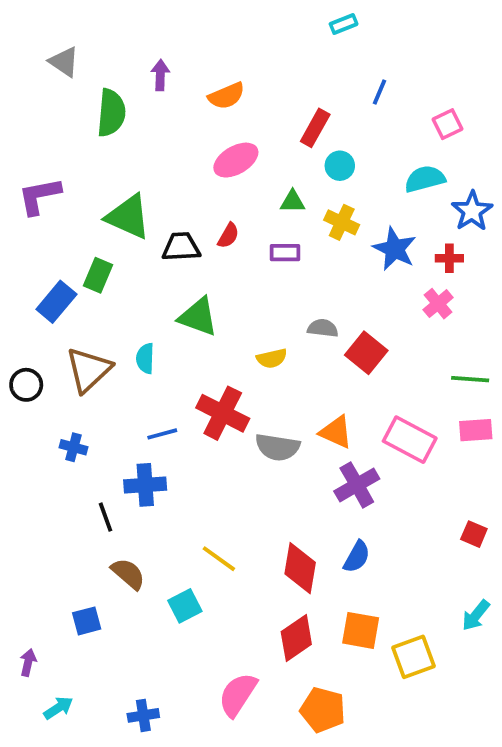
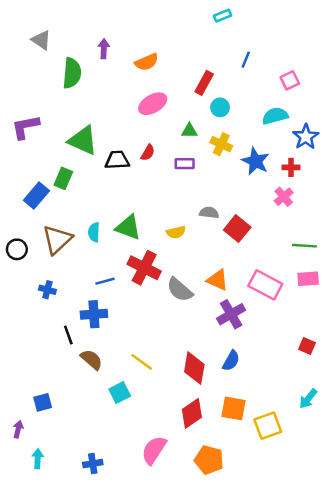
green triangle: (198, 317) -> (128, 227), moved
gray semicircle: (277, 447) -> (180, 290), turned 32
brown semicircle: (128, 574) -> (92, 360), moved
blue square: (87, 621) -> (43, 402), moved
cyan arrow: (58, 708) -> (38, 459), turned -54

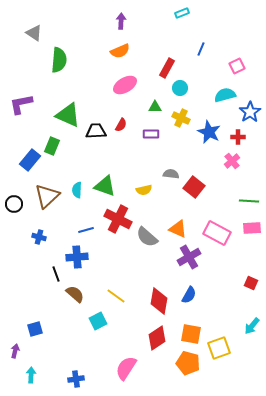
purple arrow: (104, 49) -> (121, 21), moved
orange pentagon: (209, 460) -> (188, 363), moved

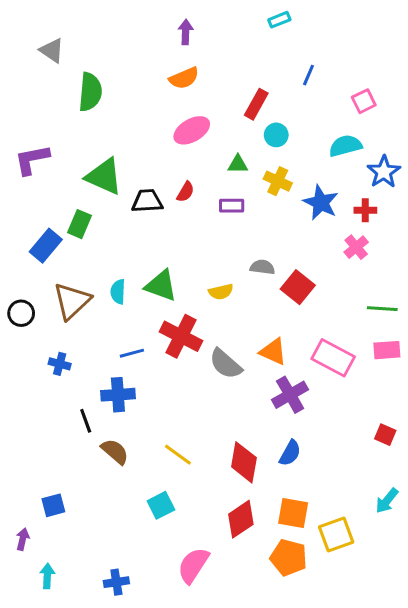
cyan square: (98, 321) -> (161, 505), moved

